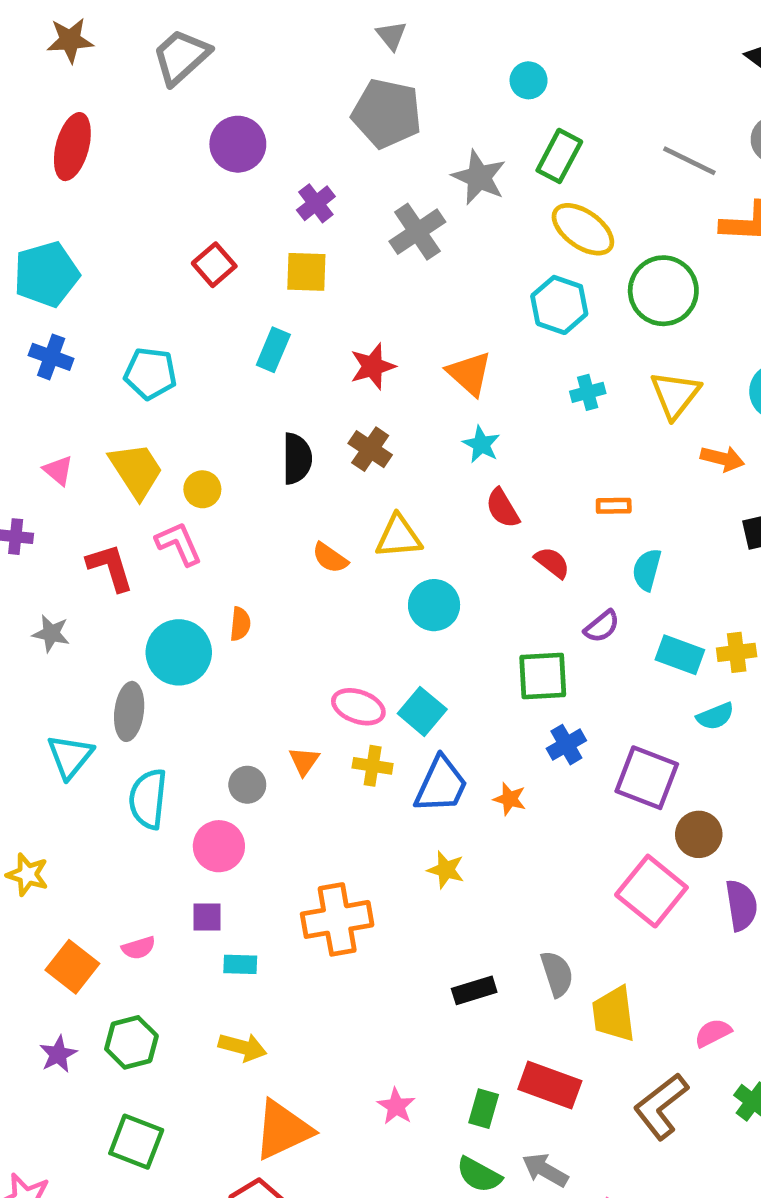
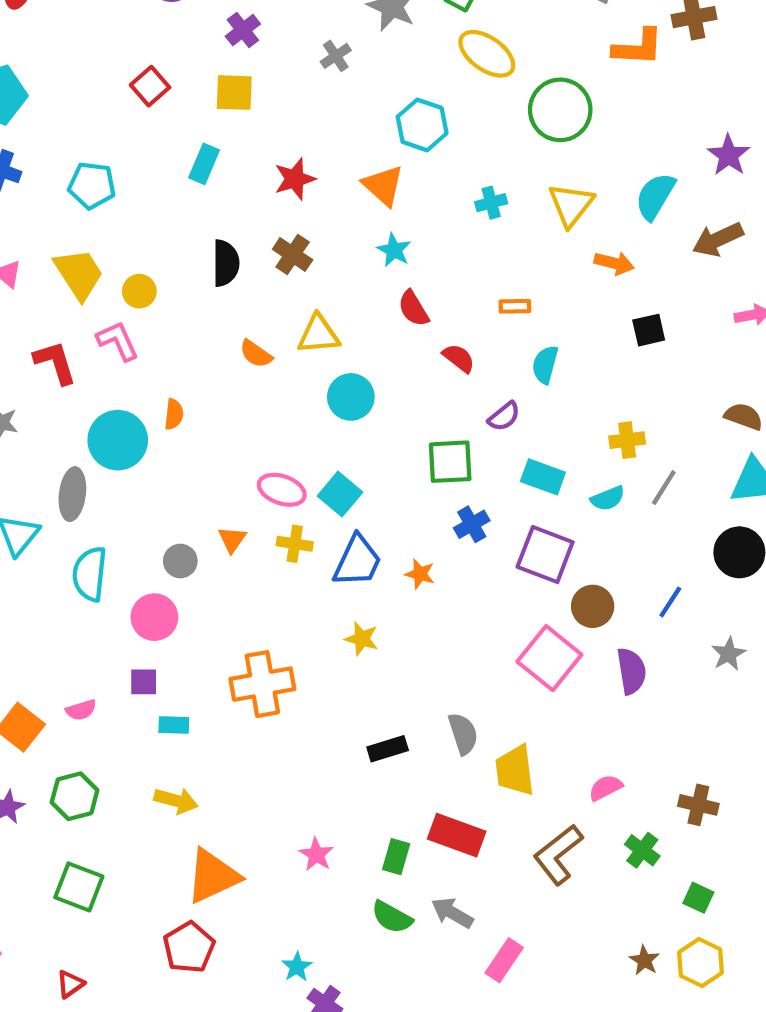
gray cross: (417, 232) -> (336, 56), size x0.6
cyan hexagon: (559, 305) -> (422, 125), moved
cyan rectangle: (680, 655) -> (543, 477), moved

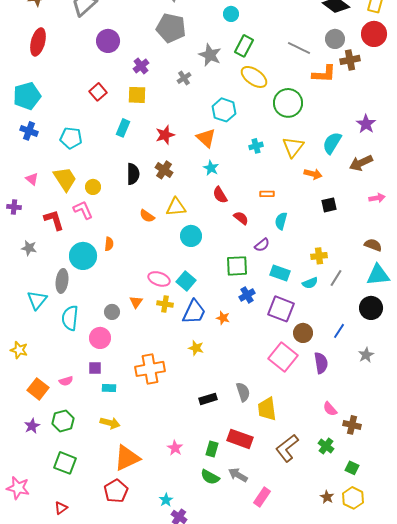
pink semicircle: (606, 788) -> (330, 409), moved, turned -105

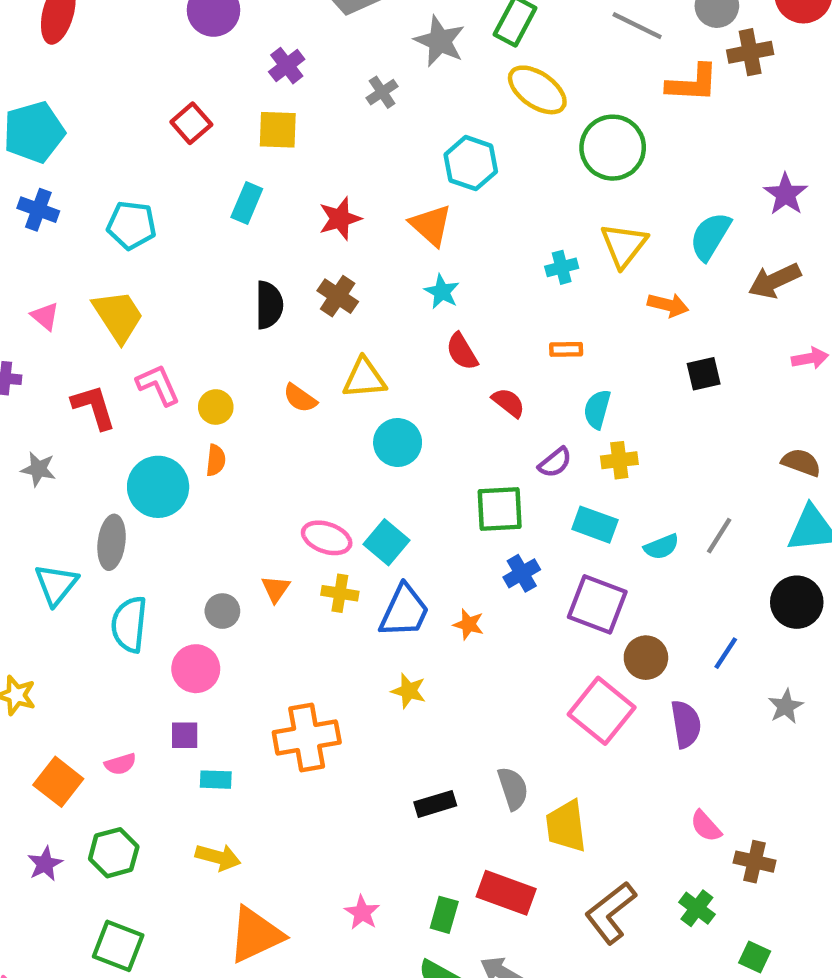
cyan cross: (256, 146) -> (562, 267), moved
yellow circle: (93, 187) -> (216, 407), moved
yellow cross: (319, 256) -> (619, 460), moved

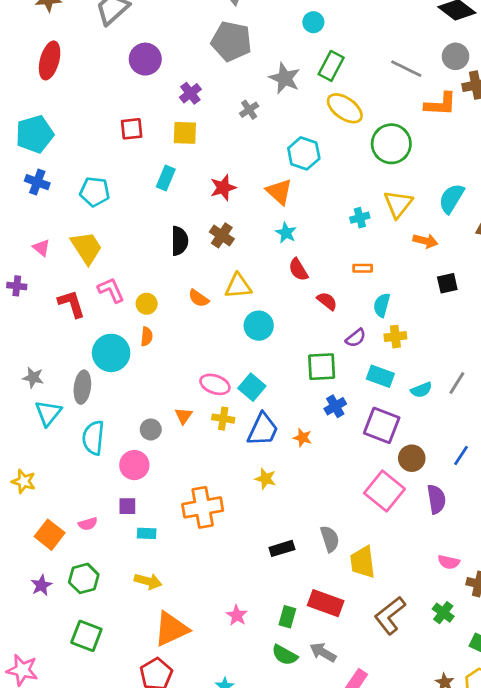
red square: (191, 123) -> (132, 129), turned 35
gray star: (38, 469) -> (33, 378), moved
pink semicircle: (706, 826) -> (449, 562), turned -35

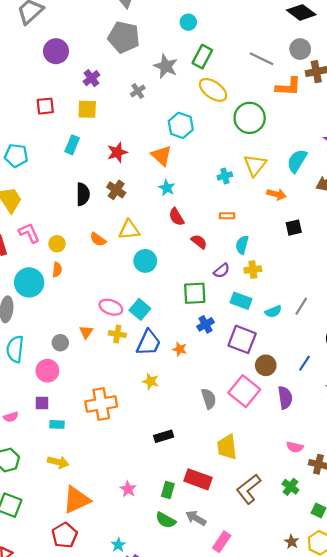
gray semicircle: (330, 539) -> (209, 399), moved

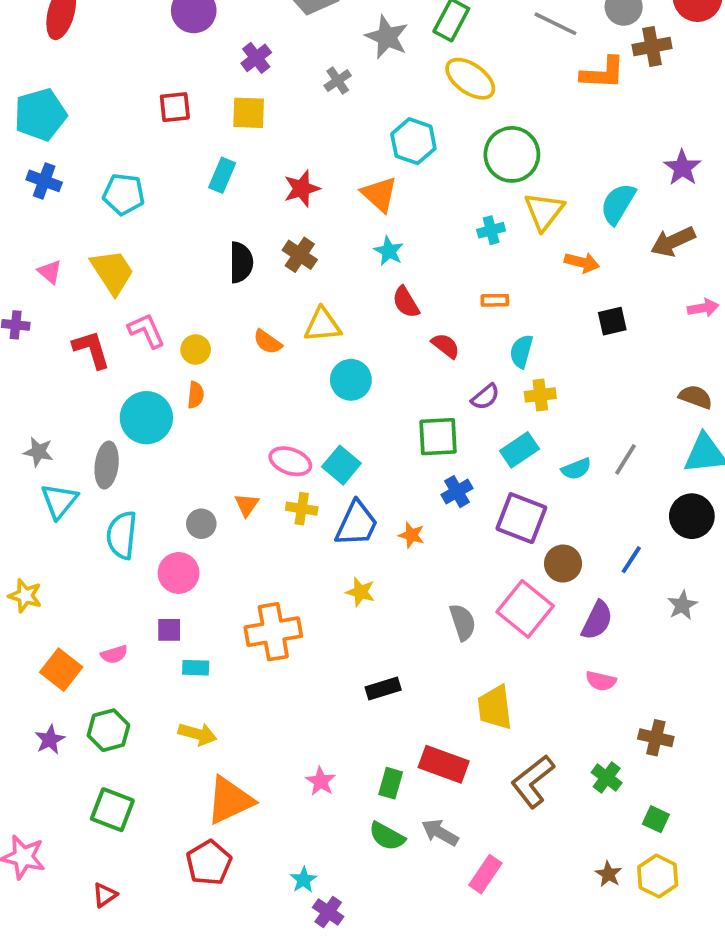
green circle: (250, 118) -> (512, 154), moved
cyan rectangle: (241, 301) -> (519, 450), turned -54
purple semicircle: (285, 398) -> (597, 620), turned 35
pink semicircle: (295, 447) -> (601, 681), moved

